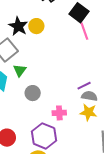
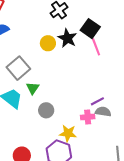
black star: (18, 26) -> (67, 38), moved
yellow star: (88, 112) -> (68, 133), moved
pink cross: (59, 113) -> (88, 117), moved

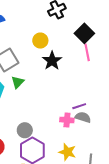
black star: (67, 38) -> (52, 61), moved
gray circle: (46, 110) -> (25, 130), moved
yellow star: (68, 133) -> (67, 152), moved

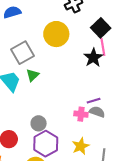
yellow circle: (40, 41) -> (56, 34), size x1.6
black star: (52, 61) -> (93, 58), moved
yellow star: (67, 152) -> (81, 146), turned 30

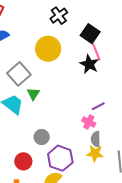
gray semicircle: (97, 112) -> (96, 139), moved, turned -98
pink cross: (81, 114) -> (89, 122), turned 32
gray circle: (39, 123) -> (42, 137), moved
yellow star: (81, 146) -> (95, 153), turned -30

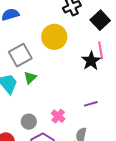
black square: (90, 34) -> (100, 20), moved
pink cross: (89, 122) -> (58, 116), moved

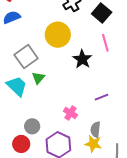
black star: (91, 61) -> (82, 59), moved
gray circle: (29, 122) -> (32, 126), moved

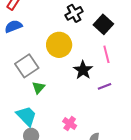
cyan trapezoid: (17, 86) -> (26, 116), moved
purple line: (102, 97) -> (104, 86), moved

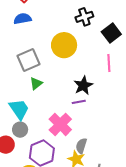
black star: (83, 70) -> (83, 85), moved
purple line: (104, 86) -> (79, 102), moved
pink cross: (70, 124) -> (60, 124), size x1.6

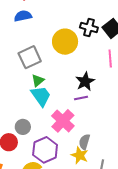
black cross: (84, 17) -> (89, 27), moved, turned 36
cyan trapezoid: (19, 109) -> (41, 96), moved

